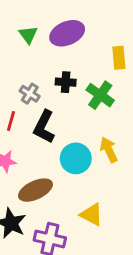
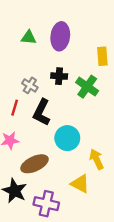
purple ellipse: (67, 33) -> (60, 36), turned -60
green triangle: (28, 35) -> (29, 37), turned -49
yellow arrow: (109, 150) -> (97, 159), moved

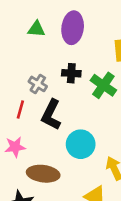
brown ellipse: (35, 164) -> (43, 174), turned 32

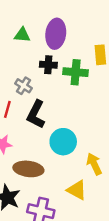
black cross: (71, 73) -> (48, 65), moved
green cross: (103, 85) -> (76, 72), moved, turned -30

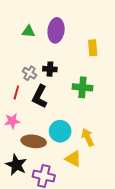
black cross: (48, 65) -> (50, 69), moved
green cross: (76, 72) -> (82, 87), moved
cyan circle: (63, 142) -> (60, 131), moved

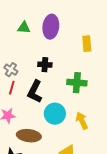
gray cross: (30, 73) -> (11, 70), moved
cyan circle: (60, 131) -> (55, 114), moved
yellow arrow: (88, 137) -> (82, 121), moved

